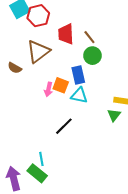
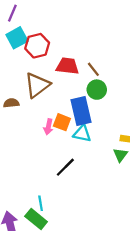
red trapezoid: (66, 34) -> (68, 66), turned 100
brown semicircle: (15, 68) -> (11, 103), turned 144
blue rectangle: (78, 75) -> (81, 111), size x1.4

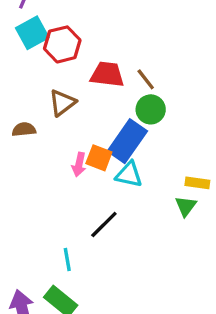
brown triangle: (37, 85) -> (62, 103), size x0.7
blue rectangle: (81, 111) -> (127, 141), turned 48
cyan line: (41, 203) -> (67, 260), moved

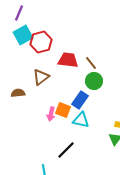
blue rectangle: (127, 141) -> (80, 100), size x0.7

